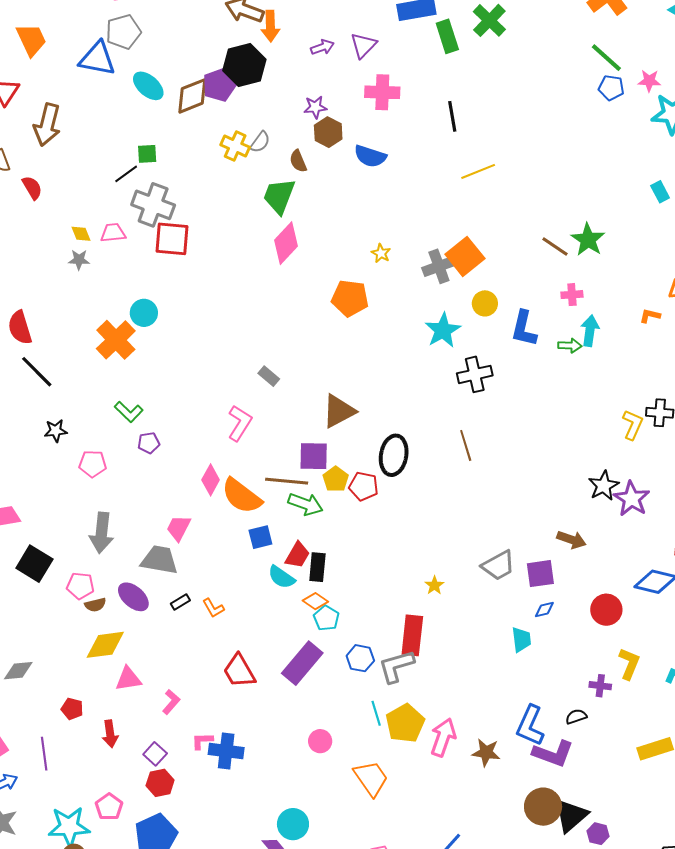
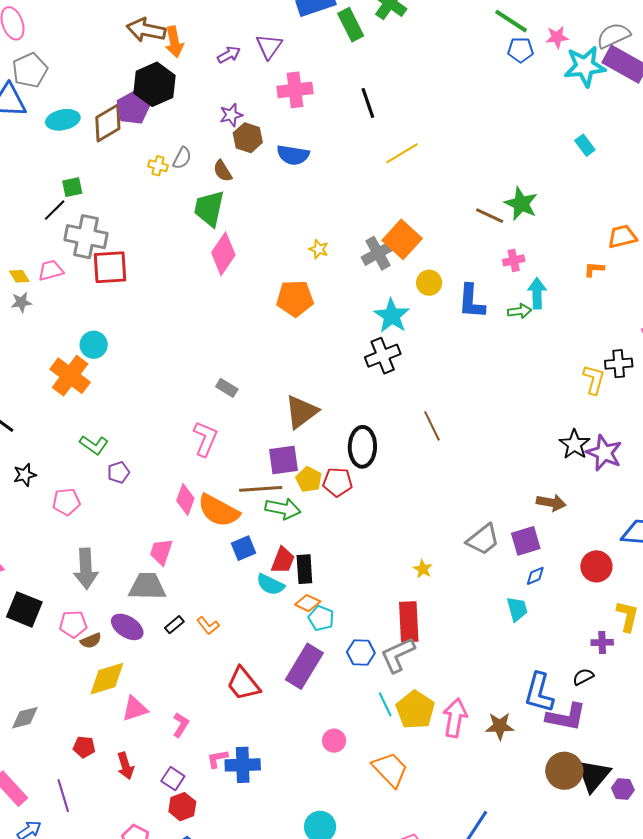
cyan ellipse: (148, 86) -> (63, 120), turned -44
yellow cross: (235, 146) -> (158, 166), size x0.7
black cross: (475, 374) -> (383, 356), moved

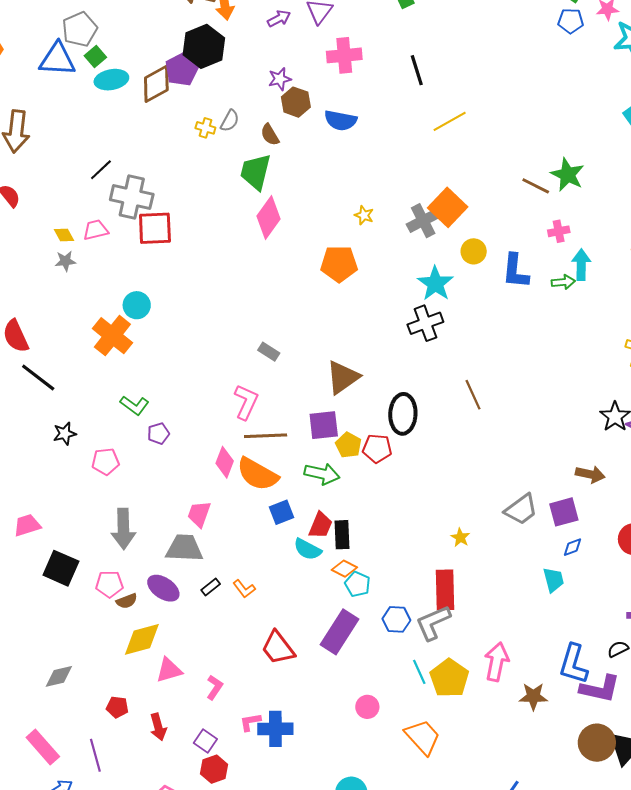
green square: (72, 187) -> (95, 56), moved, turned -30
brown line: (261, 489) -> (266, 436), moved
pink arrow: (455, 718) -> (497, 662), moved

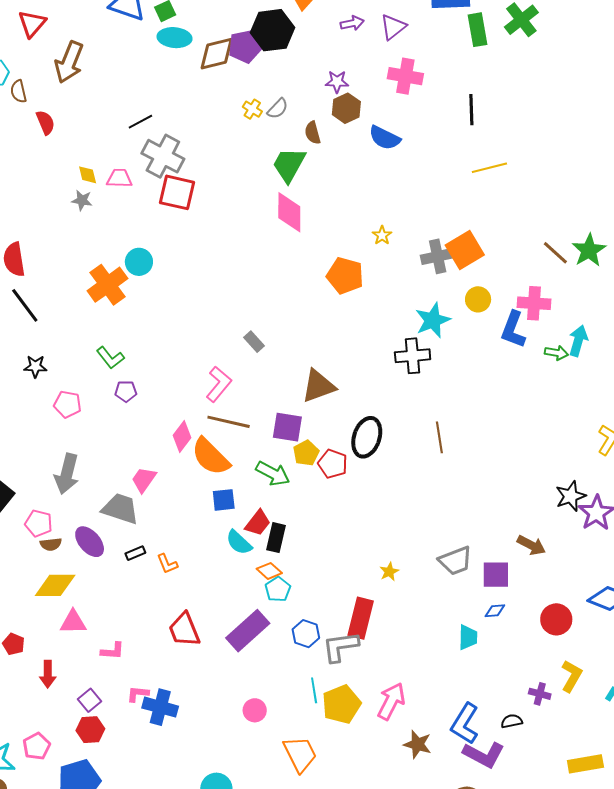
pink diamond: (269, 218) -> (289, 212), turned -51
pink cross: (559, 231) -> (534, 303), moved, size x1.5
pink L-shape: (215, 687) -> (113, 651), turned 45

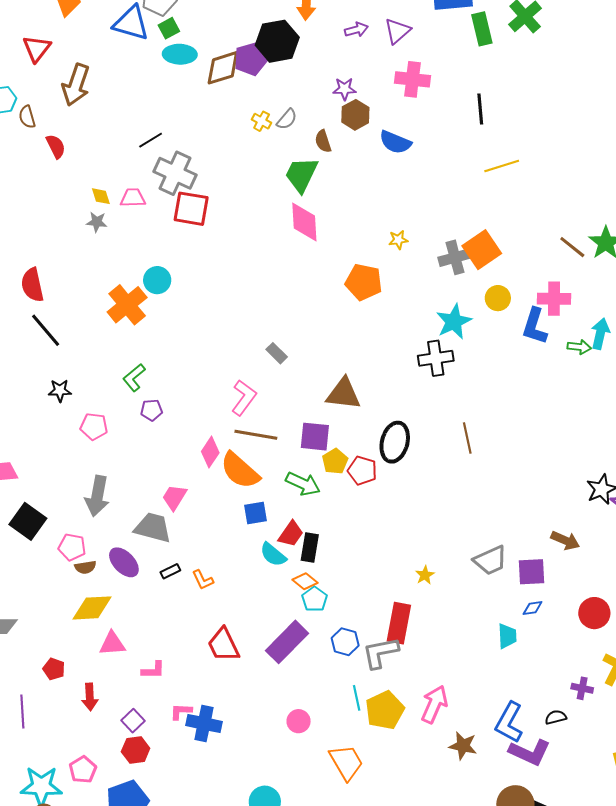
yellow star: (382, 235) -> (398, 240), turned 30
green L-shape: (110, 358) -> (134, 378), turned 92
brown triangle: (318, 386) -> (343, 394), turned 30

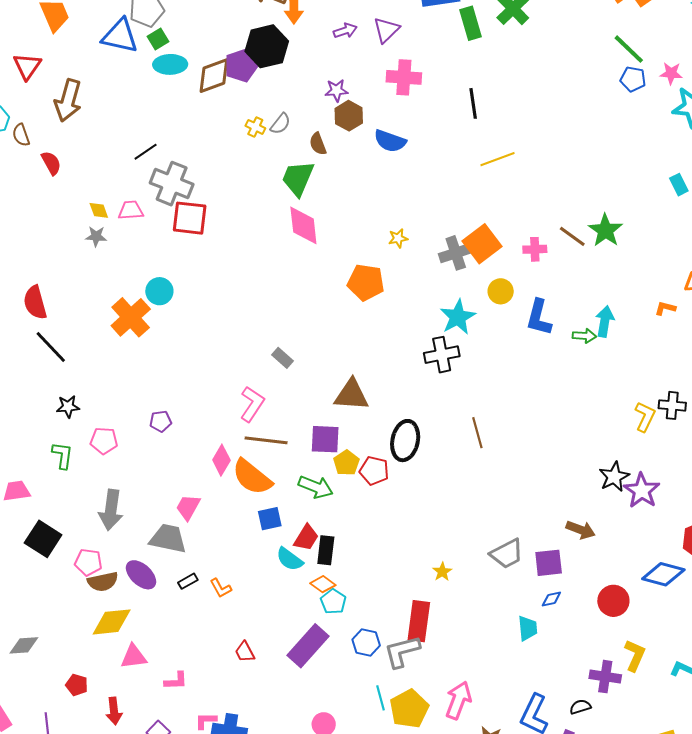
pink cross: (554, 299) -> (535, 249), moved, size x0.7
green L-shape: (134, 378) -> (63, 455), moved, turned 140
brown semicircle: (85, 567) -> (103, 582), size x1.4
red trapezoid: (224, 645) -> (245, 652), size x0.6
purple cross: (582, 688) -> (605, 677), size x1.4

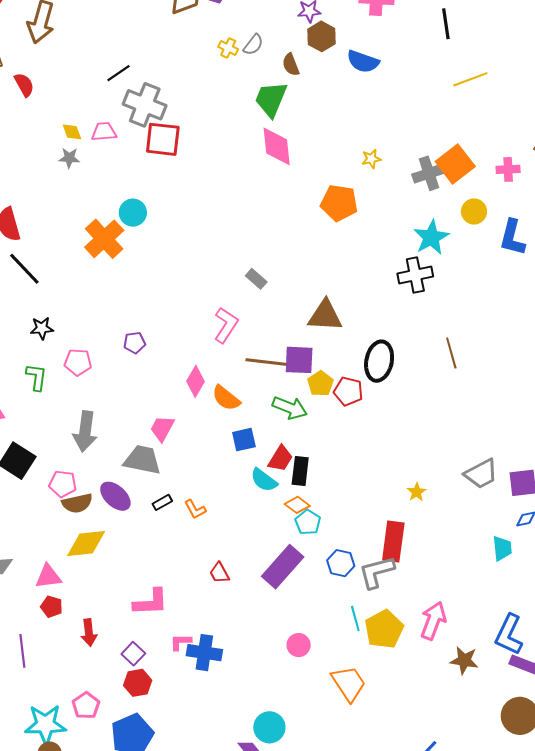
brown line: (266, 440) -> (267, 362), moved
orange semicircle: (252, 477) -> (226, 398), size x0.7
pink triangle: (134, 657) -> (48, 576), moved
pink L-shape: (176, 681) -> (151, 602), size x1.5

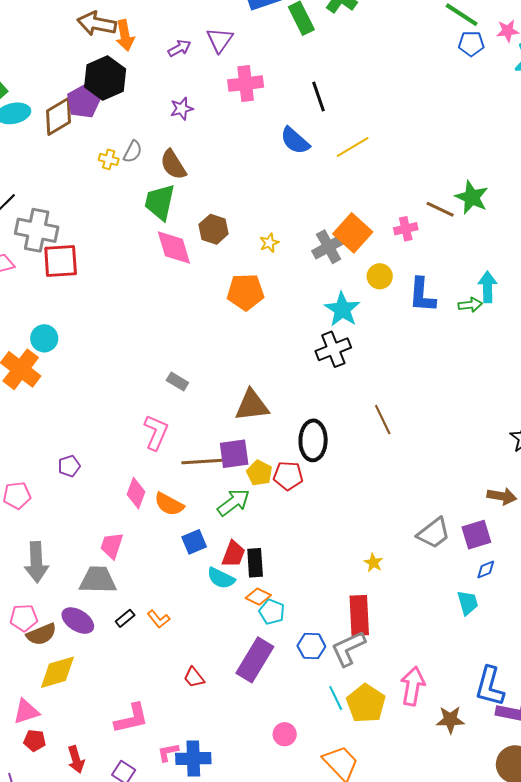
brown hexagon: (322, 36) -> (214, 229), moved
blue semicircle: (363, 62) -> (295, 141), moved, turned 32
brown semicircle: (291, 65) -> (173, 165), size x1.4
green arrow: (290, 408) -> (234, 502), turned -48

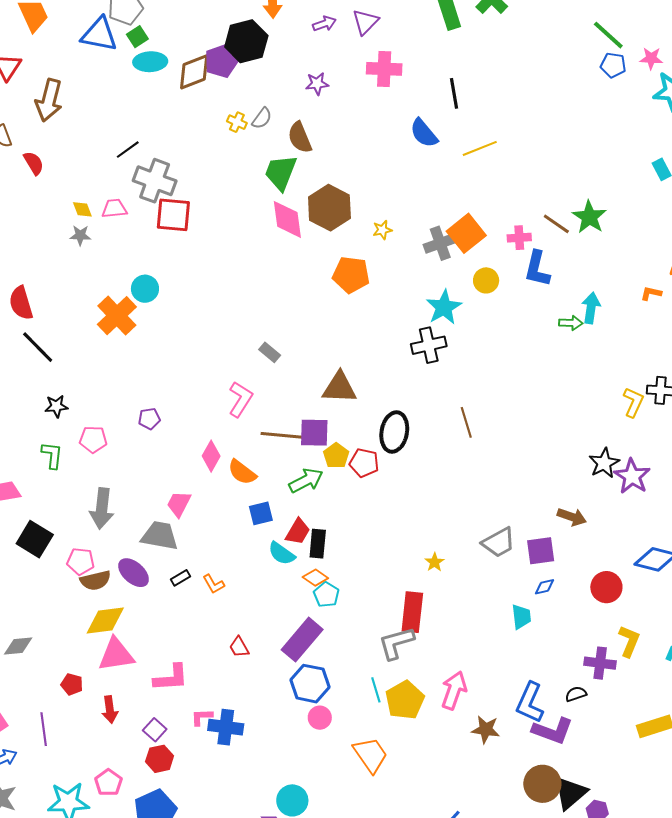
brown hexagon: (214, 229) -> (329, 208), size x1.5
blue L-shape: (422, 295) -> (537, 269), moved
blue hexagon: (311, 646) -> (310, 684), moved, size x1.4
pink triangle: (26, 712) -> (116, 655), moved, size x1.4

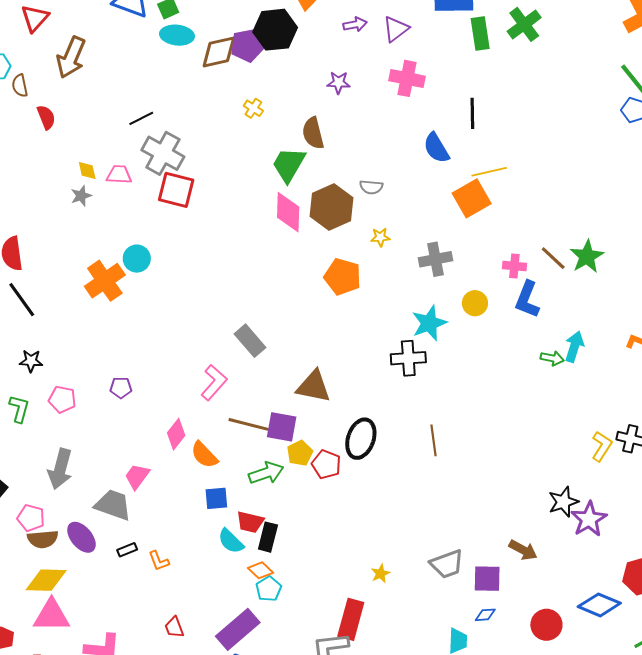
gray semicircle: (262, 118) -> (371, 187), moved, turned 50
orange square: (466, 233) -> (472, 198), moved
gray star: (80, 235) -> (81, 196), turned -30
gray rectangle: (270, 352) -> (250, 341), size x1.5
red trapezoid: (298, 531) -> (250, 522), turned 64

